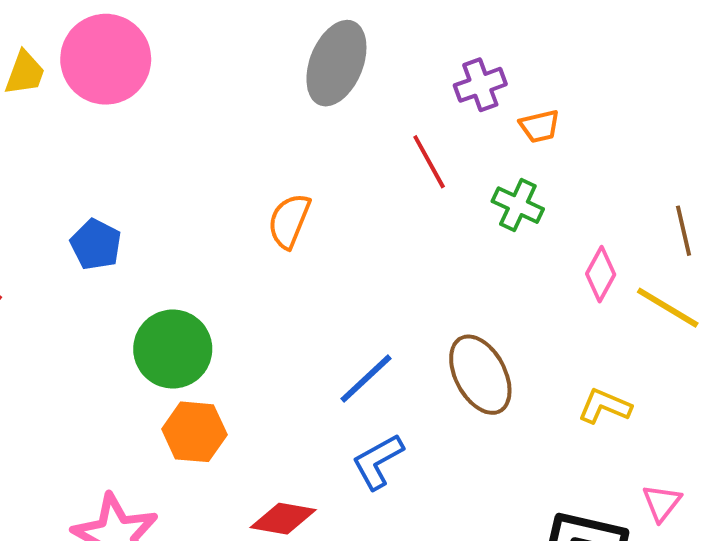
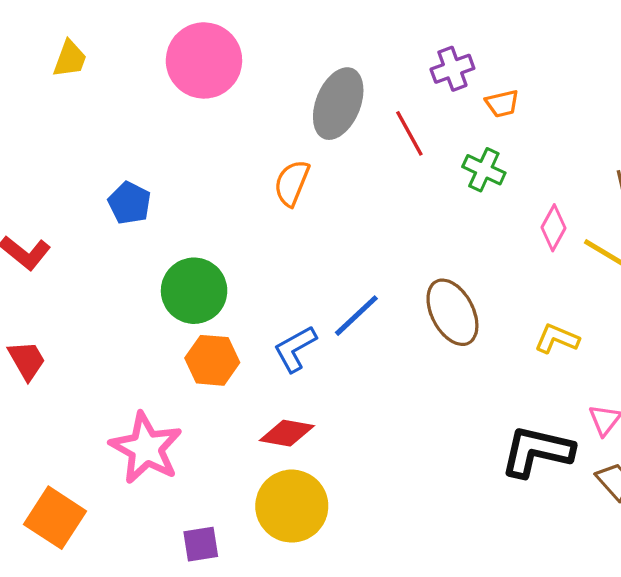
pink circle: (106, 59) -> (204, 60), moved
gray ellipse: (336, 63) -> (338, 104), moved
blue L-shape: (378, 461) -> (295, 349), moved

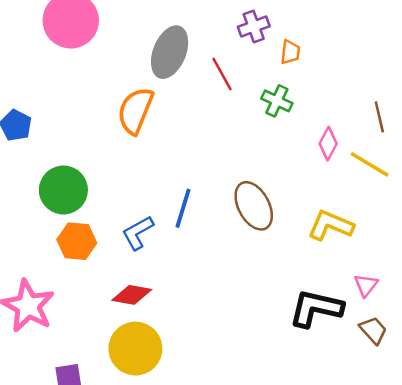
orange trapezoid: (502, 104) -> (290, 52), turned -70
orange semicircle: (292, 183) -> (135, 111), size x1.4
blue line: (356, 316) -> (183, 208), turned -30
yellow L-shape: (557, 339) -> (331, 225), size x1.4

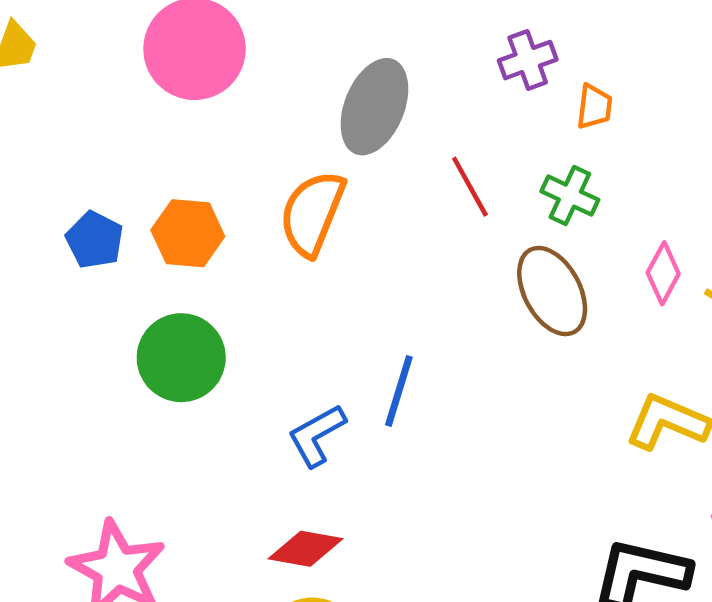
red line: (222, 74) -> (470, 187), moved
brown ellipse: (254, 206) -> (552, 291), moved
orange hexagon: (77, 241) -> (188, 233), moved

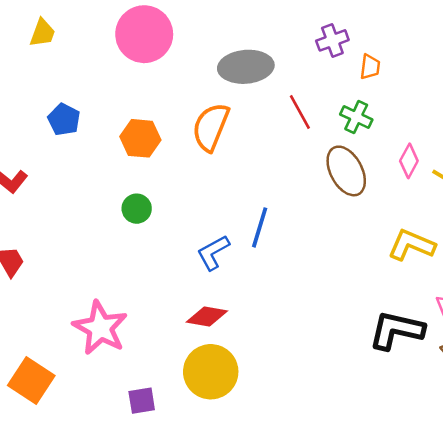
gray ellipse: (374, 107) -> (246, 67), turned 63
blue pentagon: (95, 240) -> (64, 119), moved
green circle: (181, 358) -> (137, 209), size x0.6

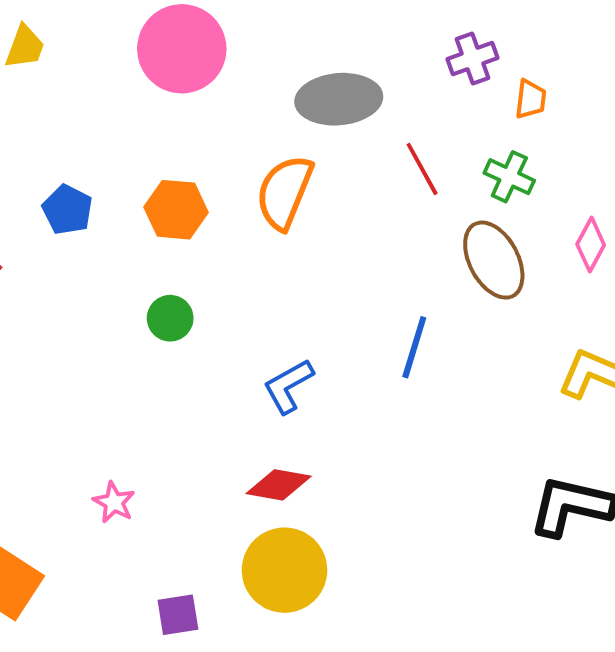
blue pentagon: (64, 119) -> (67, 210), moved
blue line: (260, 227) -> (414, 347), moved
pink star: (100, 328) -> (114, 502), size x0.5

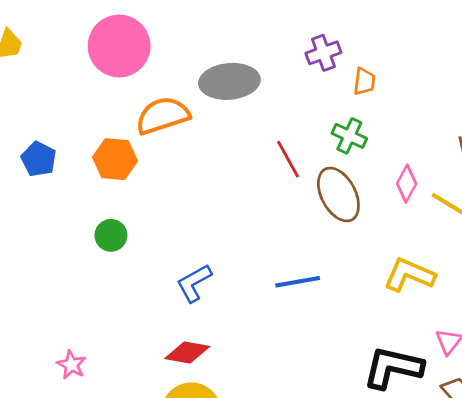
red line: (422, 169) -> (288, 159), moved
orange semicircle: (284, 192) -> (163, 115), moved, turned 50
blue line: (414, 347) -> (298, 282), moved, turned 63

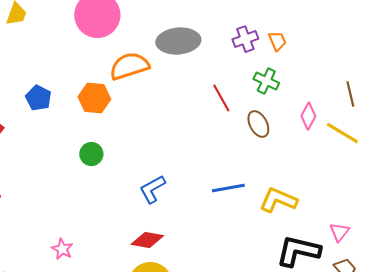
purple cross: (323, 53) -> (245, 39), moved
orange trapezoid: (364, 81) -> (277, 41), turned -30
brown ellipse: (338, 194) -> (258, 124), size x0.7
yellow L-shape: (409, 275) -> (278, 200), moved

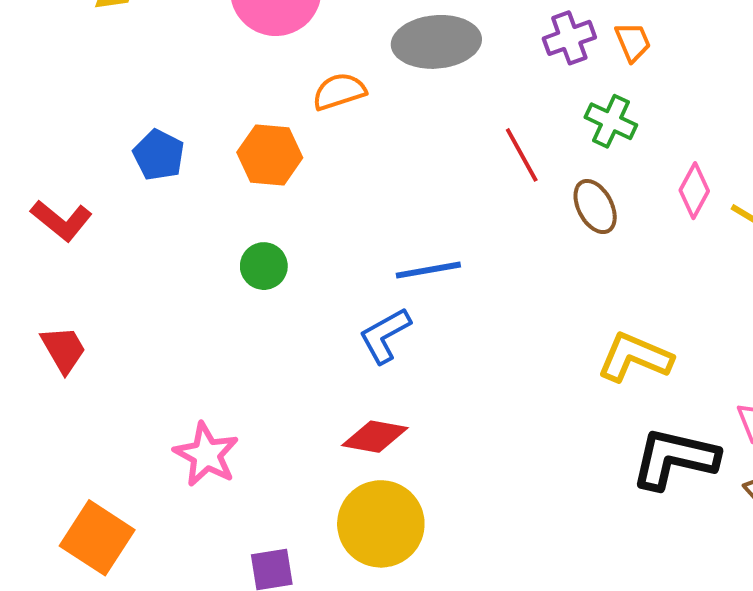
orange semicircle: (129, 66) -> (339, 91), size x0.7
blue line: (228, 188) -> (428, 270), moved
pink star: (62, 249) -> (206, 454), size x1.5

